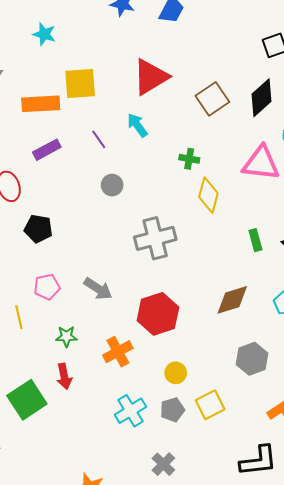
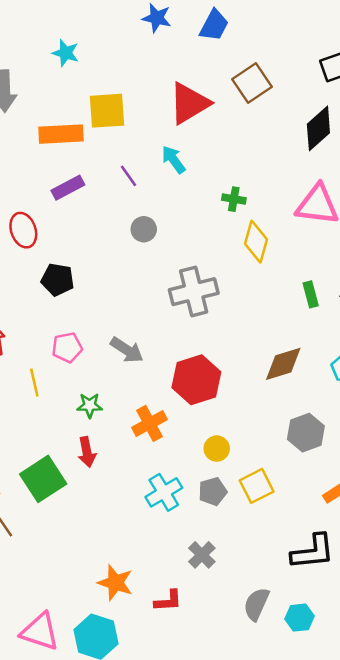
brown square: (212, 99) -> (252, 83), moved

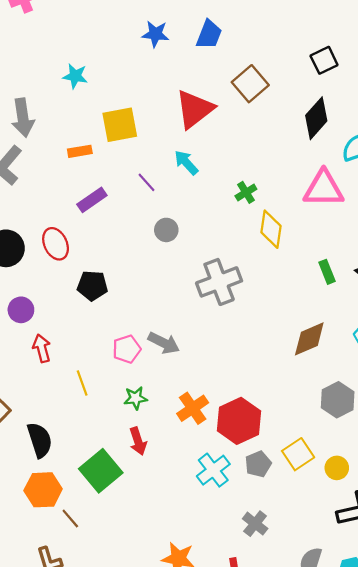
orange rectangle: (61, 134) -> (80, 151), size x0.6
green cross: (234, 199) -> (246, 192), turned -35
pink pentagon: (67, 347) -> (127, 349), moved
red hexagon: (196, 380) -> (239, 421), moved
yellow circle: (217, 449) -> (337, 468), moved

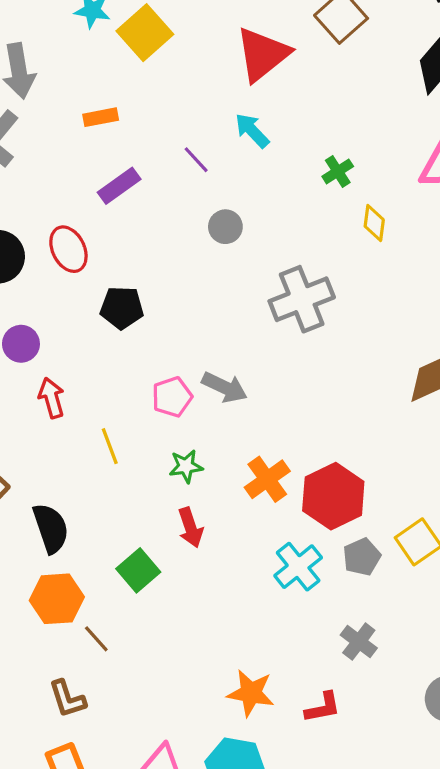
yellow square: (120, 125) -> (145, 33), moved, turned -30
yellow diamond: (271, 229) -> (374, 223), size x0.7
green square: (101, 471) -> (138, 570), size x0.7

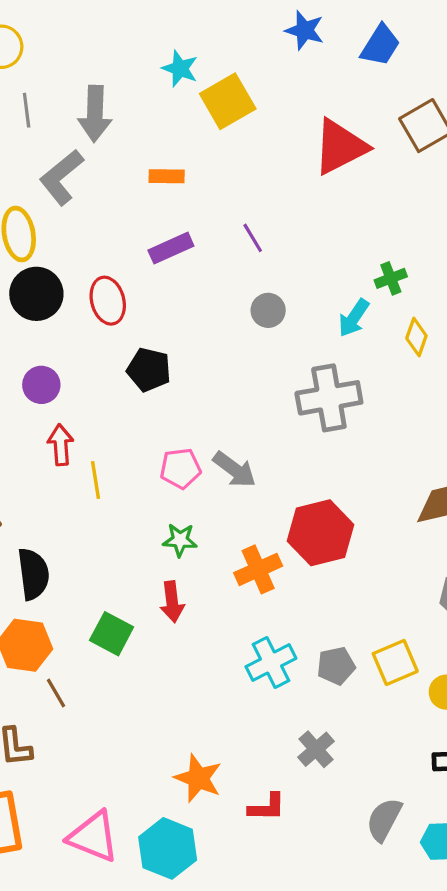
cyan arrow: (252, 131) -> (354, 318), moved, turned -114
yellow line: (110, 446) -> (95, 480), moved
red hexagon: (333, 496) -> (321, 533), moved
green square: (138, 570) -> (112, 634), turned -33

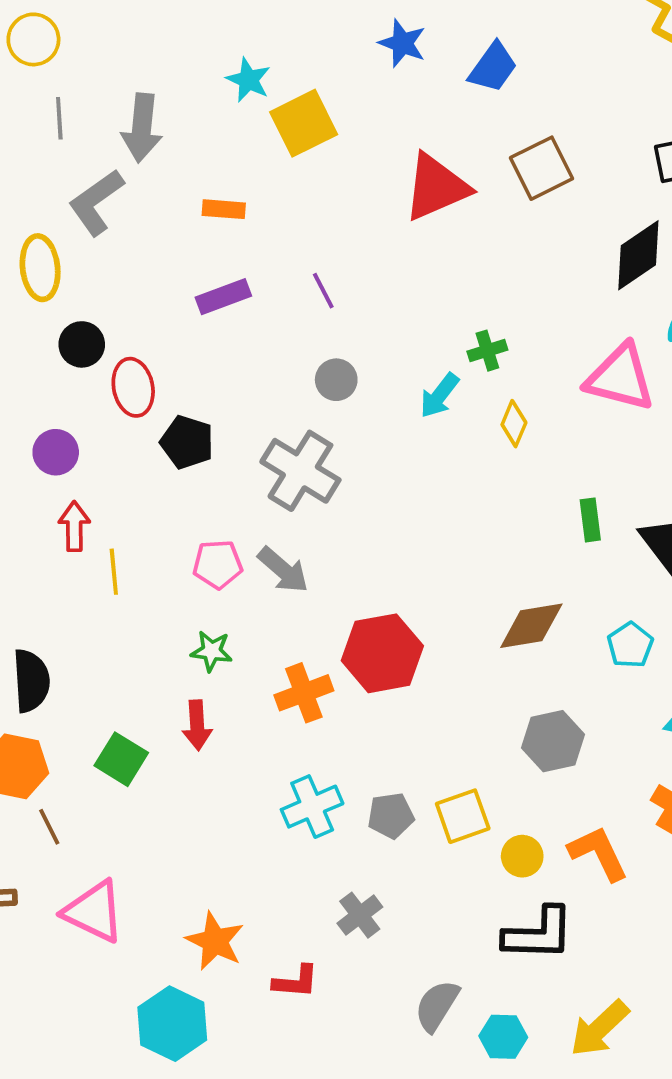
black circle: (36, 294) -> (82, 344), moved, size x0.7
red ellipse: (108, 301) -> (133, 387), moved
gray cross: (329, 398) -> (300, 471), moved, turned 38
pink triangle: (93, 837) -> (94, 912), moved

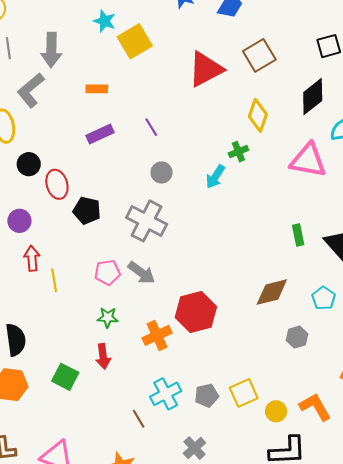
yellow diamond: (514, 424) -> (258, 115), moved, size x1.4
gray hexagon: (553, 741) -> (297, 337), moved, size x0.7
brown line: (49, 827) -> (139, 419), moved

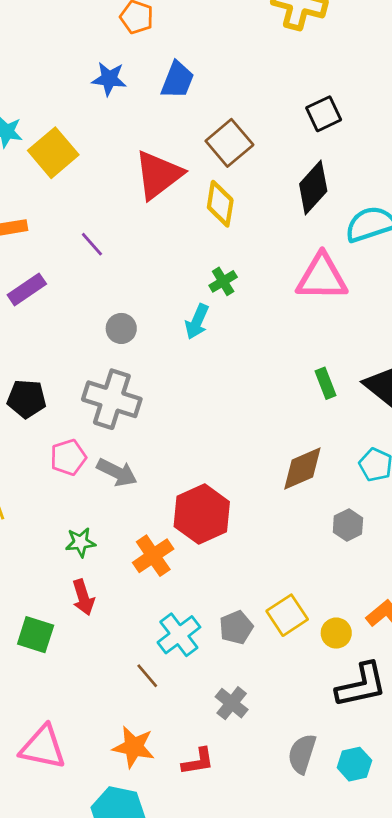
yellow diamond: (258, 115) -> (220, 204), moved
purple line: (151, 127) -> (92, 244), moved
pink pentagon: (107, 272) -> (68, 457), moved

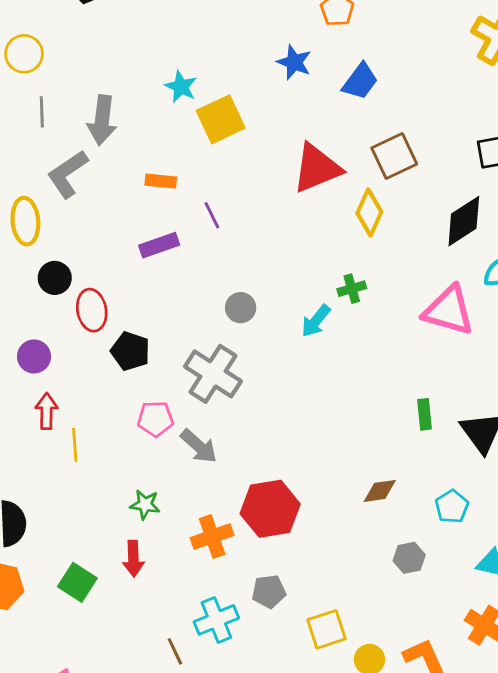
purple line: (92, 244) -> (212, 215), moved
brown diamond: (302, 468) -> (380, 491), size x0.7
gray pentagon: (236, 627) -> (269, 591), moved

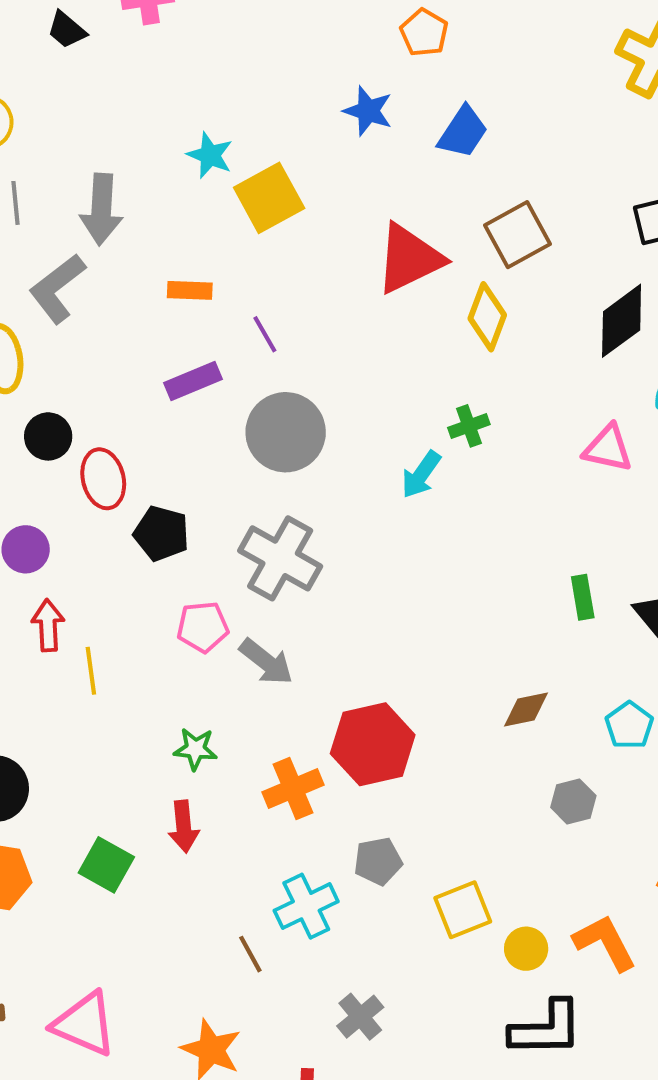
gray circle: (241, 308) -> (286, 432), moved, size x1.8
pink triangle: (449, 310) -> (608, 448), size x0.7

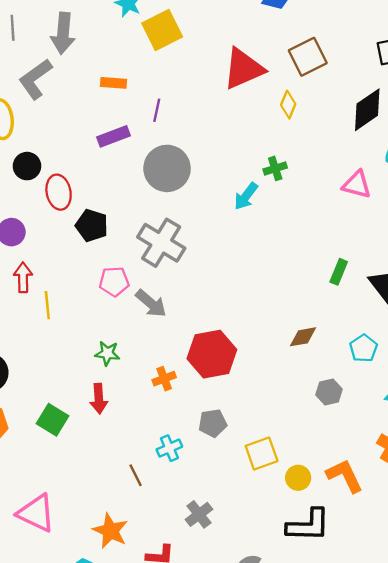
yellow diamond: (487, 317) -> (288, 105), size x0.7
purple line: (265, 334) -> (157, 110), turned 40
green rectangle: (583, 597) -> (339, 272), turned 30
orange cross: (293, 788) -> (164, 379), size x0.7
cyan cross: (306, 906) -> (169, 448), size x0.7

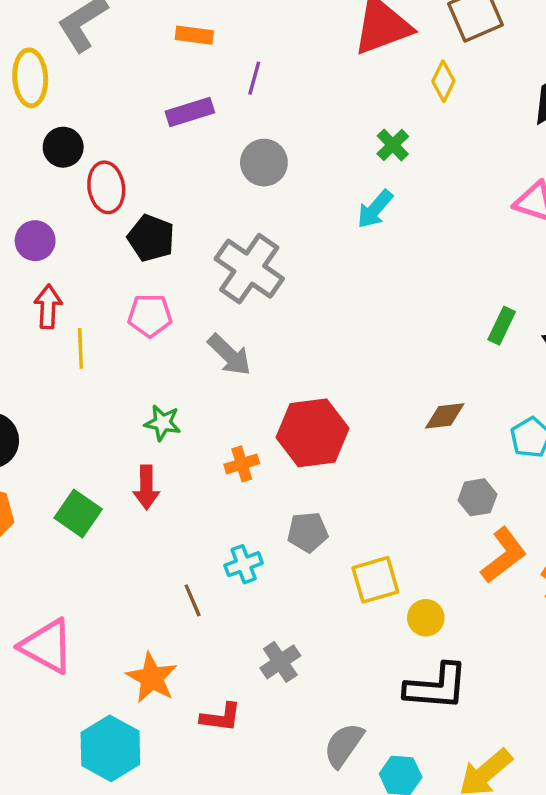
gray circle: (167, 168) -> (264, 163), size x0.7
green cross: (275, 168) -> (393, 145), moved, turned -30
pink pentagon: (114, 281) -> (150, 315), moved
orange L-shape: (345, 476) -> (504, 555), moved, turned 75

